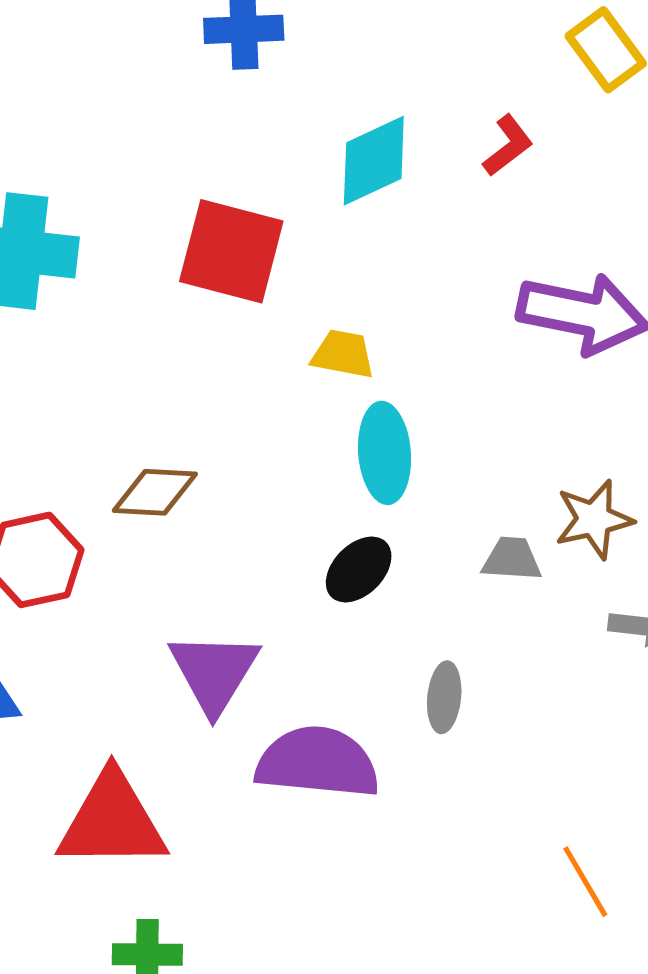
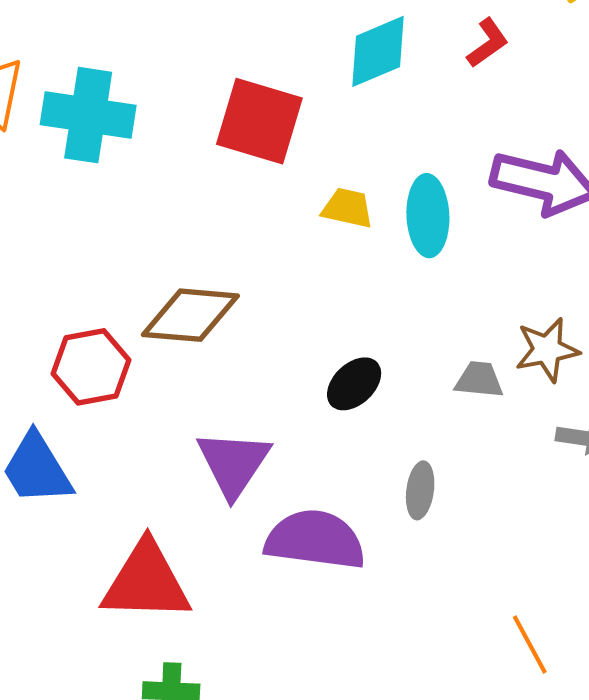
cyan ellipse: (385, 453) -> (428, 216), moved
brown diamond: (155, 492) -> (190, 315), size x1.4

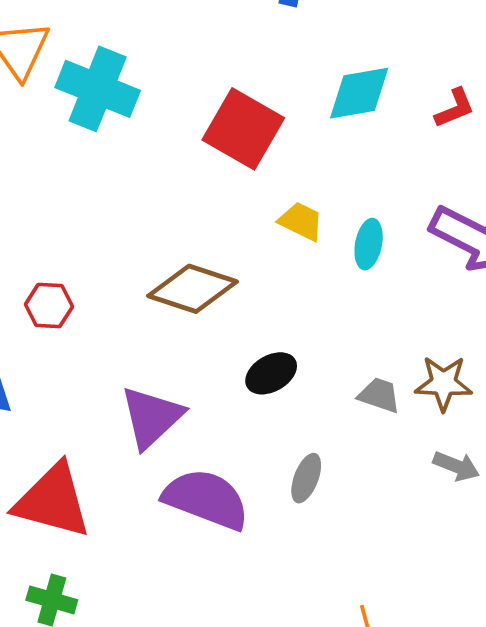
cyan ellipse: (428, 216) -> (369, 244), size x0.7
brown diamond: (190, 315) -> (192, 289), moved
red hexagon: (91, 367) -> (49, 305), size x0.7

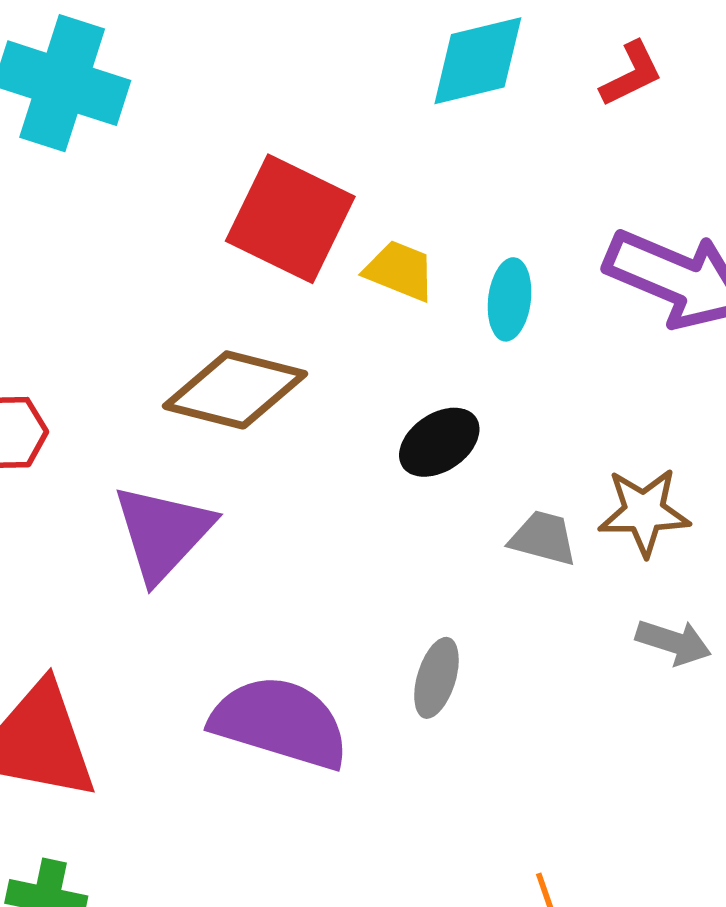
red square: (243, 129) -> (290, 219), moved
black ellipse: (271, 373) -> (439, 442), moved
purple triangle: (152, 417) -> (163, 533), moved

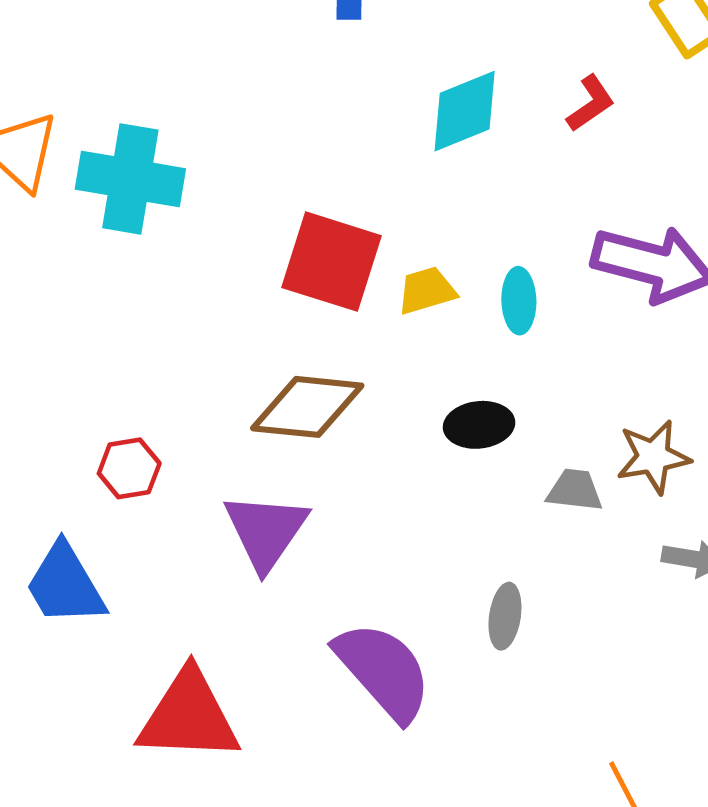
yellow trapezoid: (400, 271) -> (427, 291), turned -30
black ellipse: (439, 442) -> (479, 425), turned 36
purple semicircle: (280, 722) -> (383, 671), turned 40

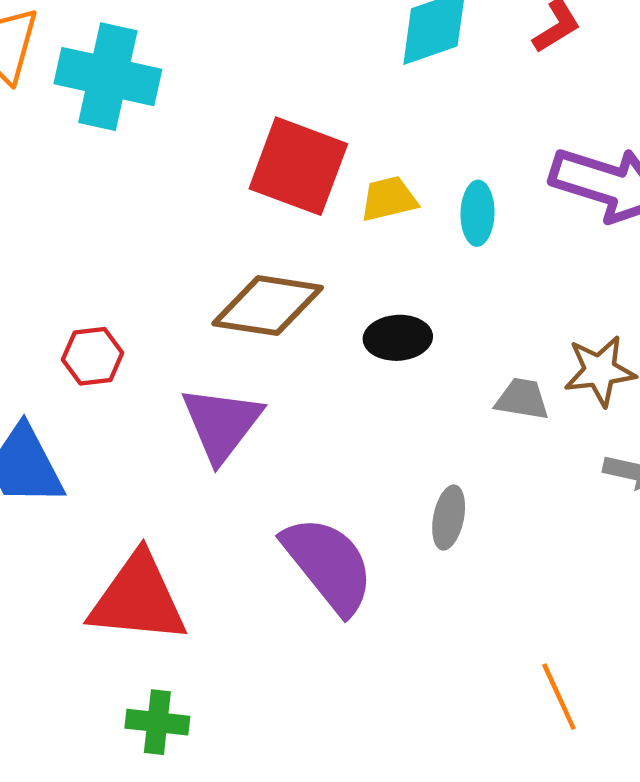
black ellipse: (479, 425) -> (398, 338), moved

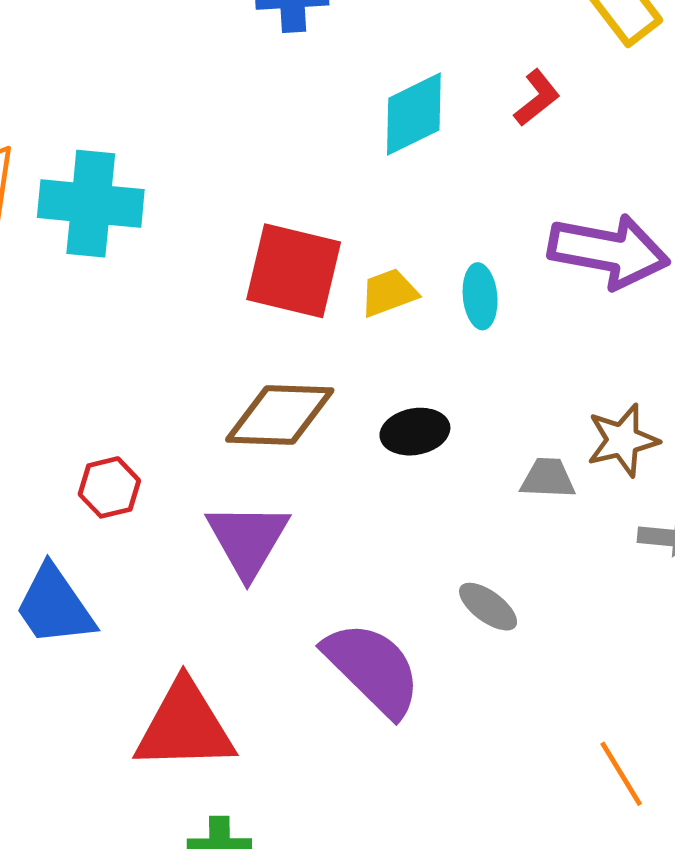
gray ellipse: (449, 518) -> (488, 607), turned -58

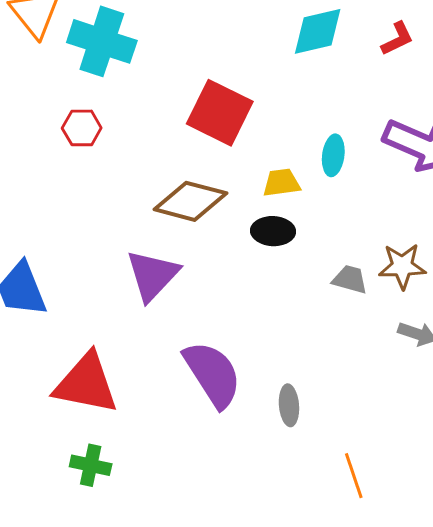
yellow trapezoid: (389, 293) -> (282, 183), moved
red hexagon: (109, 487) -> (82, 128), moved
gray ellipse: (488, 607) -> (289, 405), moved, turned 36

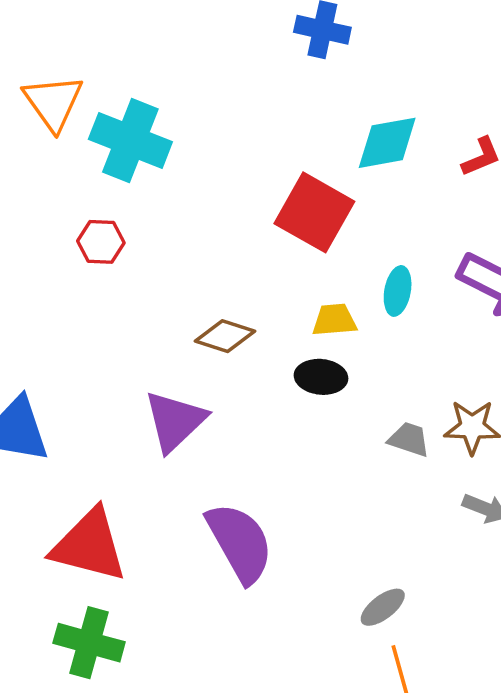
red square: (220, 113) -> (314, 212), moved
brown diamond: (190, 201) -> (225, 336), size x0.7
gray ellipse: (289, 405) -> (383, 607), moved, turned 54
green cross: (91, 465) -> (89, 643), size x1.4

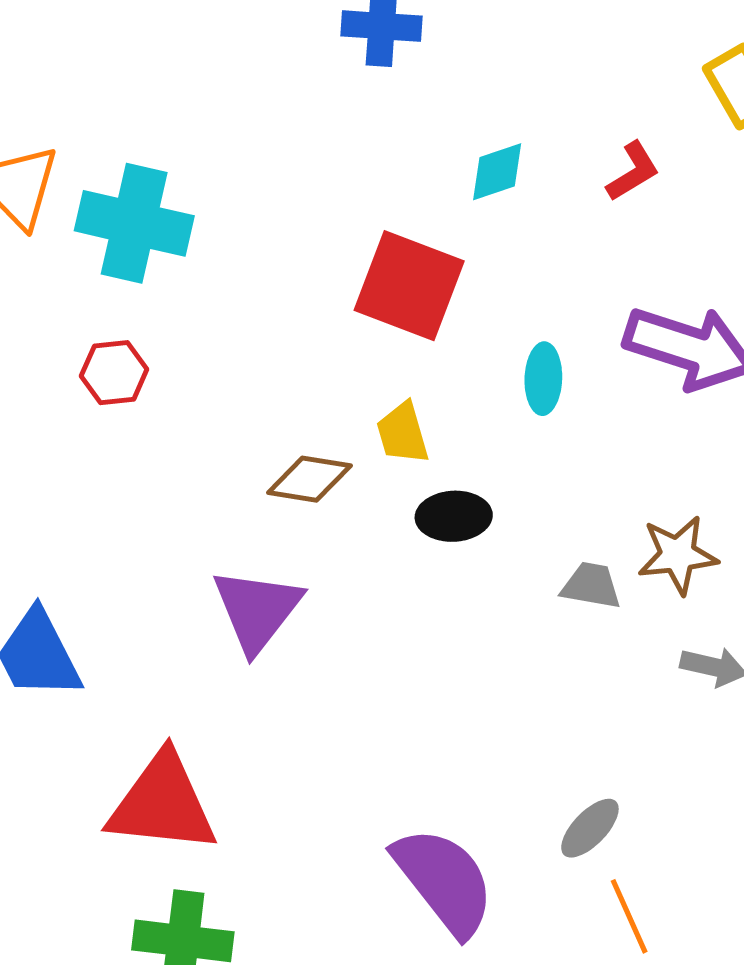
cyan diamond: (387, 143) -> (497, 172), size x0.7
yellow trapezoid: (334, 320) -> (403, 433), moved, turned -93
purple semicircle: (240, 543) -> (444, 881), moved

